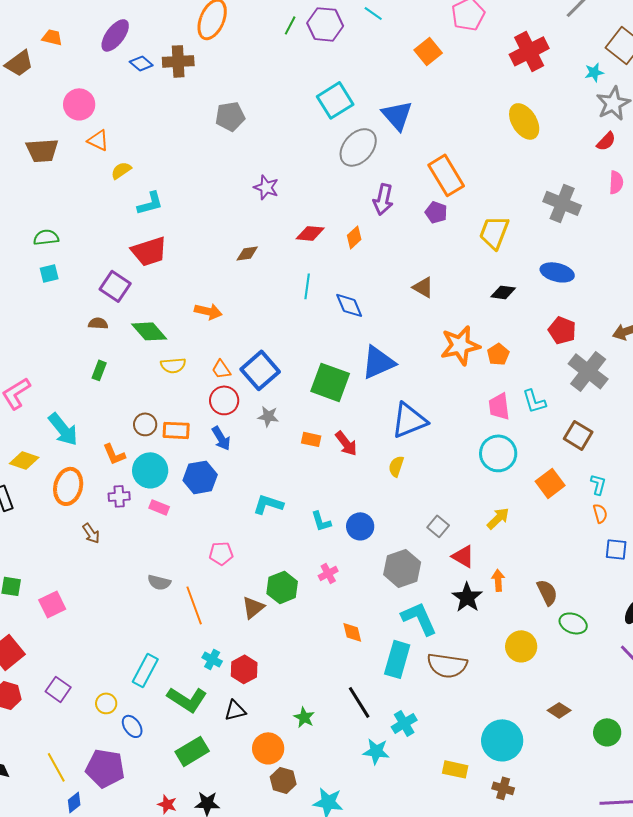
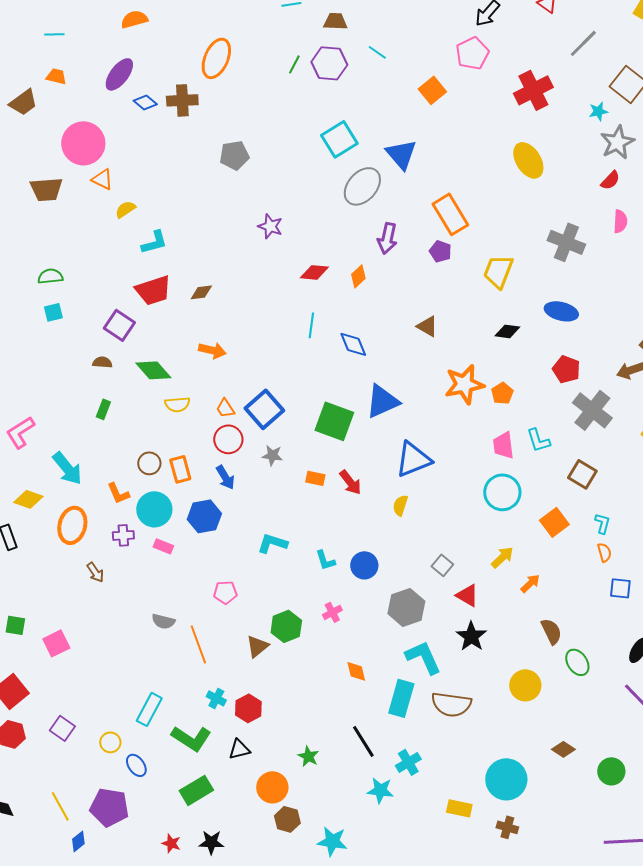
pink circle: (79, 104) -> (83, 143), size x1.4
brown diamond: (247, 253) -> (201, 292), moved
orange rectangle: (176, 430) -> (180, 469), turned 72
orange arrow: (498, 580) -> (530, 583), moved, turned 50
green ellipse: (573, 623) -> (577, 662), turned 36

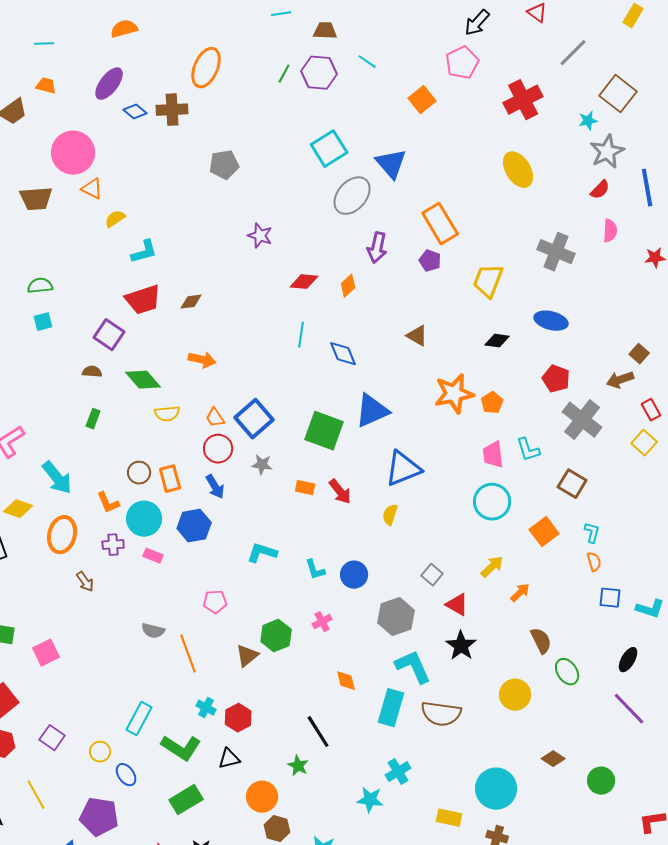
black line: (363, 741) -> (318, 732), moved
yellow line: (60, 806) -> (36, 795), moved

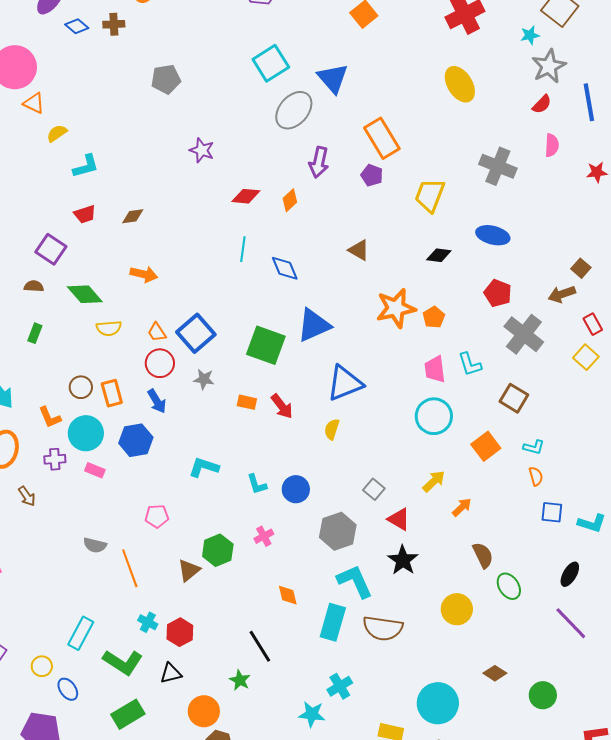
brown cross: (172, 110) -> (114, 24), size x0.7
red trapezoid: (143, 300) -> (85, 214), size x0.6
cyan L-shape: (592, 533) -> (534, 447), turned 90

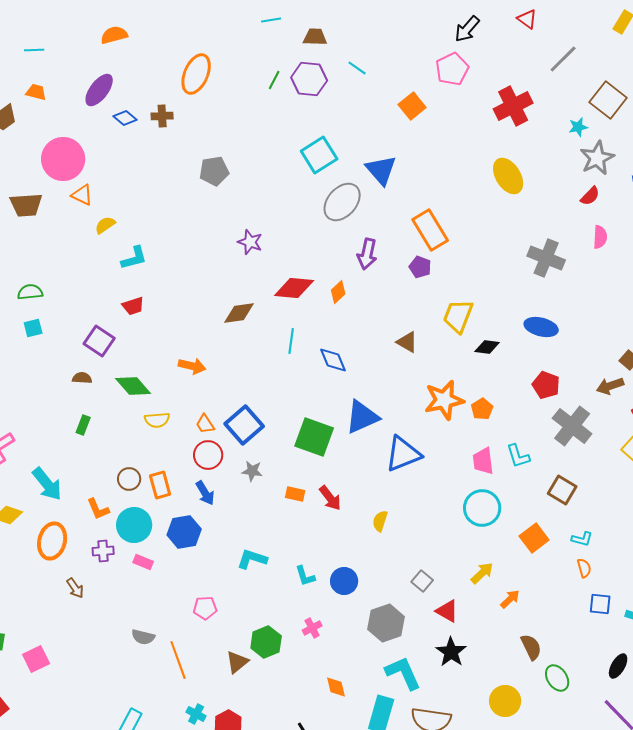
yellow trapezoid: (430, 195) -> (458, 316), moved
red diamond: (246, 196) -> (294, 288), size x1.4
brown diamond: (133, 216) -> (239, 313), moved, size x1.4
blue triangle: (345, 383) -> (403, 454), moved

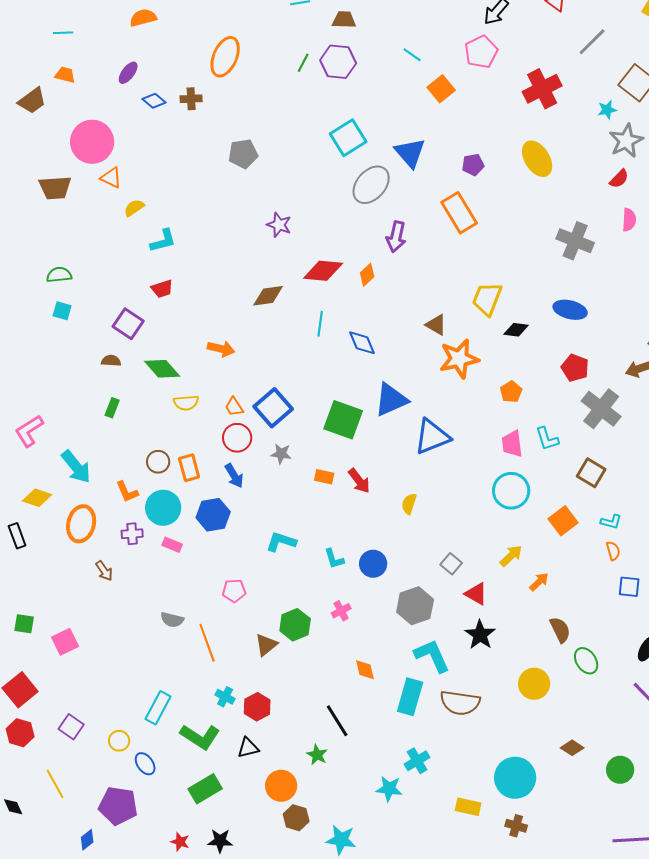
cyan line: (357, 68) -> (412, 55), moved
purple ellipse: (99, 90) -> (128, 73), size x0.7
purple pentagon: (420, 267) -> (473, 165), moved, turned -30
cyan square: (33, 328) -> (62, 311), turned 30
orange star: (444, 400) -> (459, 359), moved

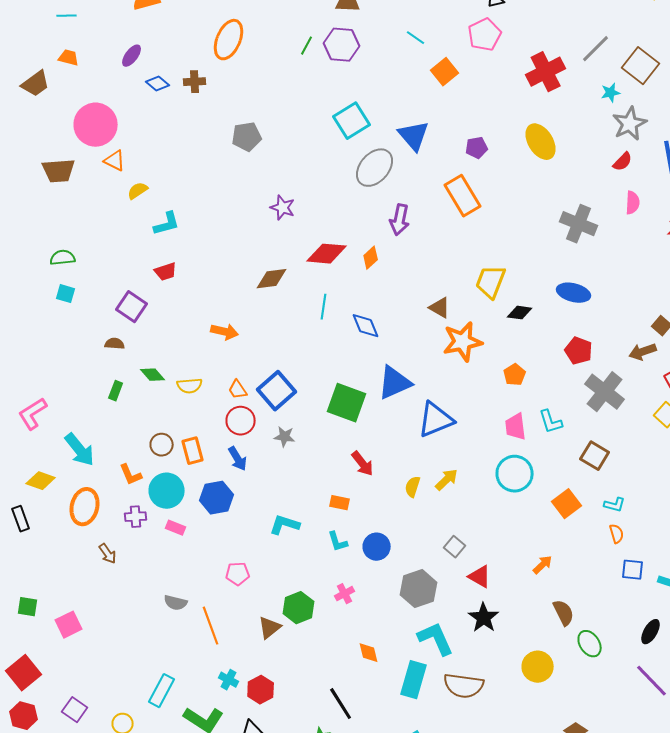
gray line: (592, 42) -> (596, 49), moved
green diamond: (162, 369) -> (153, 375), moved, size x0.7
orange rectangle: (324, 477) -> (340, 503), moved
yellow arrow: (511, 556) -> (447, 480), moved

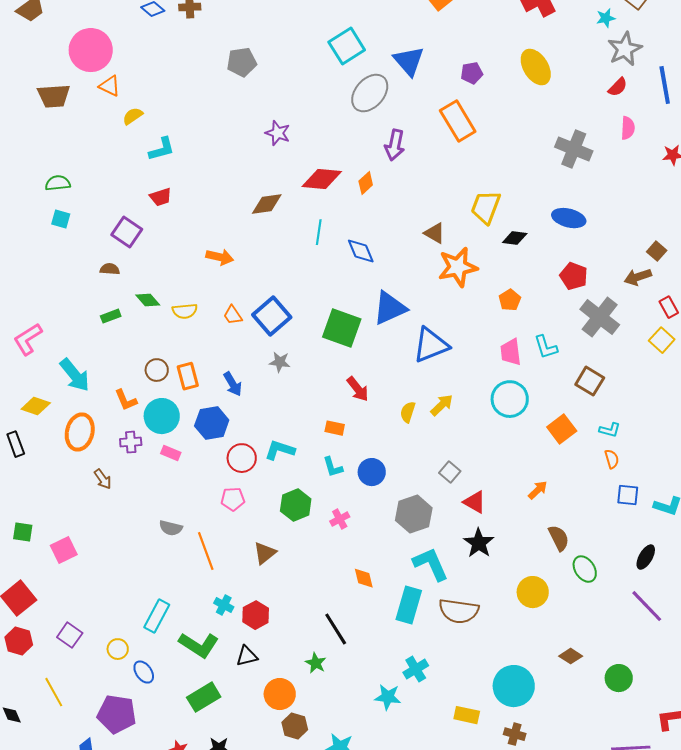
green rectangle: (116, 391) -> (111, 316), turned 48
red circle: (241, 421) -> (242, 458), moved
green hexagon: (299, 608) -> (296, 505), moved

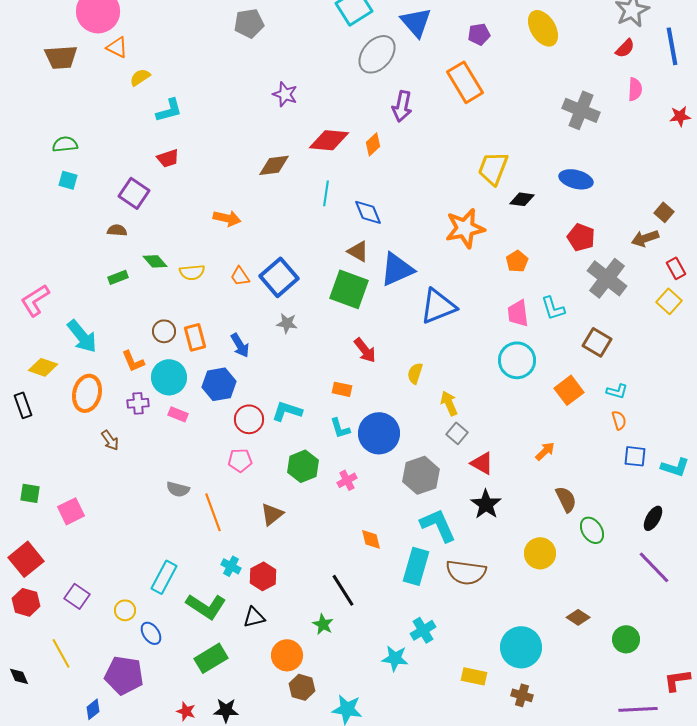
brown triangle: (435, 233) -> (358, 251), moved
yellow arrow: (442, 405) -> (449, 403), moved, turned -70
blue circle: (372, 472) -> (379, 433), size x1.5

